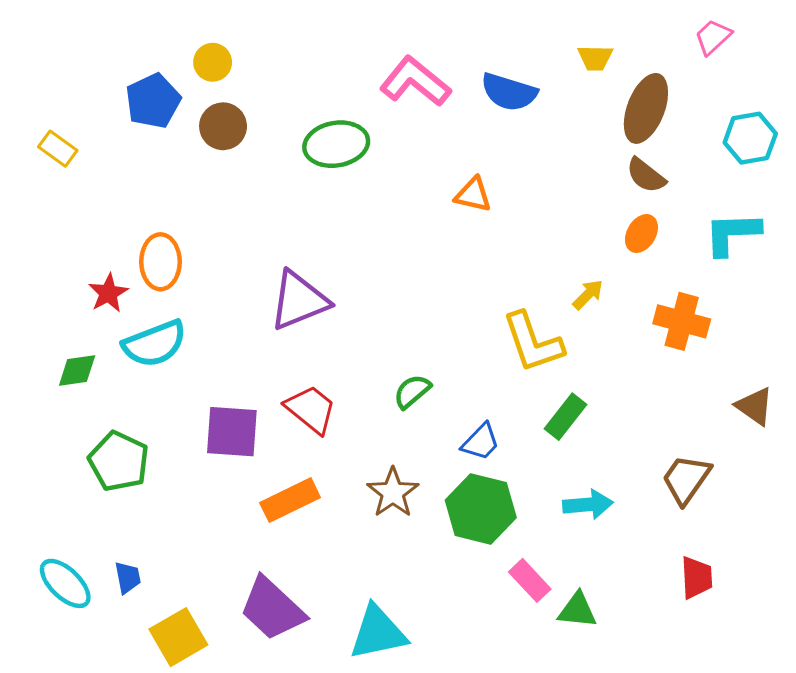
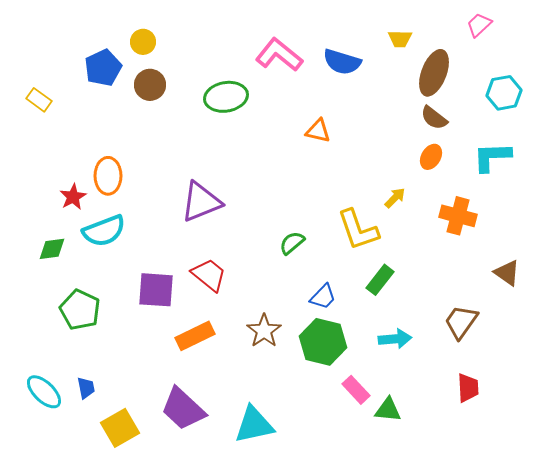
green semicircle: (412, 391) -> (292, 243), moved

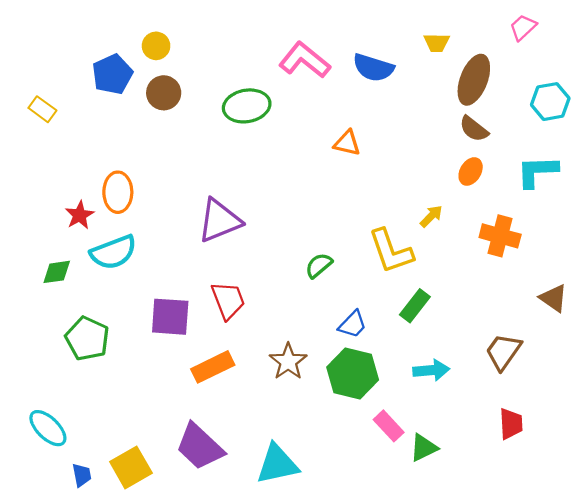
red trapezoid: (209, 275) -> (228, 300), turned 30
blue trapezoid: (86, 388) -> (82, 475), moved
green triangle: (388, 410) -> (424, 448), turned -32

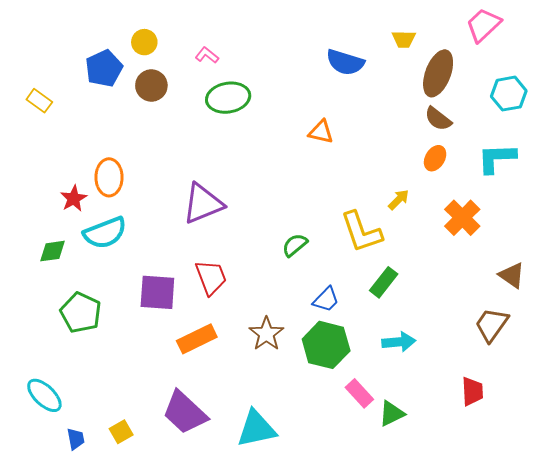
pink trapezoid: (523, 27) -> (483, 25), size x1.4
pink L-shape: (305, 60) -> (207, 55), moved, size x0.5
orange cross: (500, 236) -> (462, 218), turned 30
brown trapezoid: (503, 352) -> (492, 325), moved
yellow square: (131, 467) -> (121, 432), size x0.6

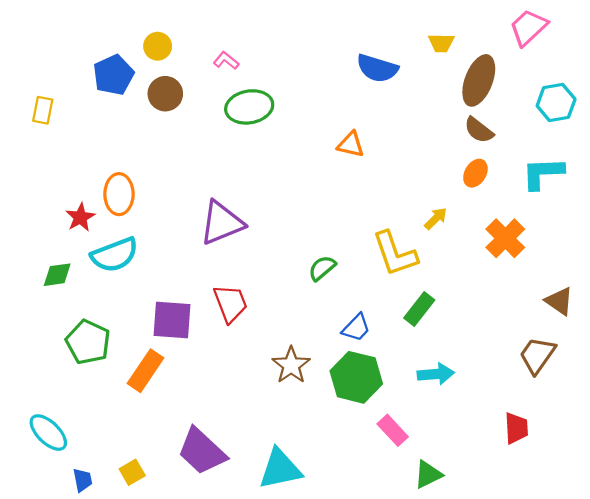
yellow rectangle: (39, 101) -> (43, 110), turned 65
orange rectangle: (197, 339) -> (145, 371), moved, turned -30
green triangle: (392, 414) -> (428, 474), moved

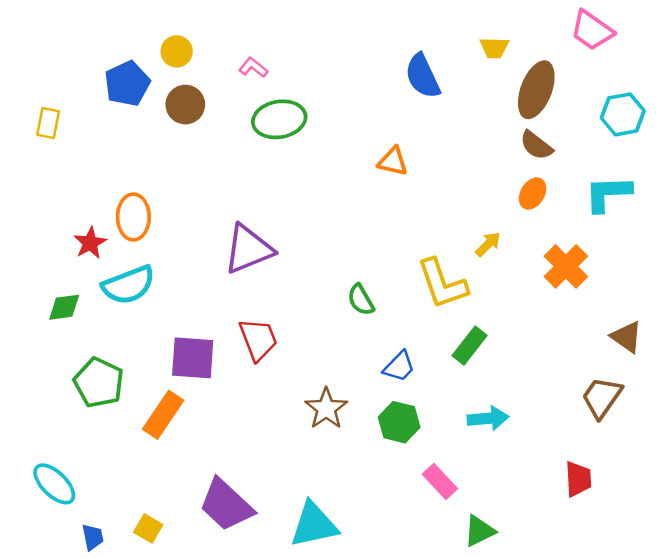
pink trapezoid: (528, 27) -> (592, 30), turned -102
blue semicircle: (377, 68) -> (423, 76), turned 48
green semicircle: (322, 268) -> (361, 300), turned -80
green hexagon: (356, 377) -> (399, 422), size x0.7
yellow square: (132, 472) -> (148, 528), turned -30

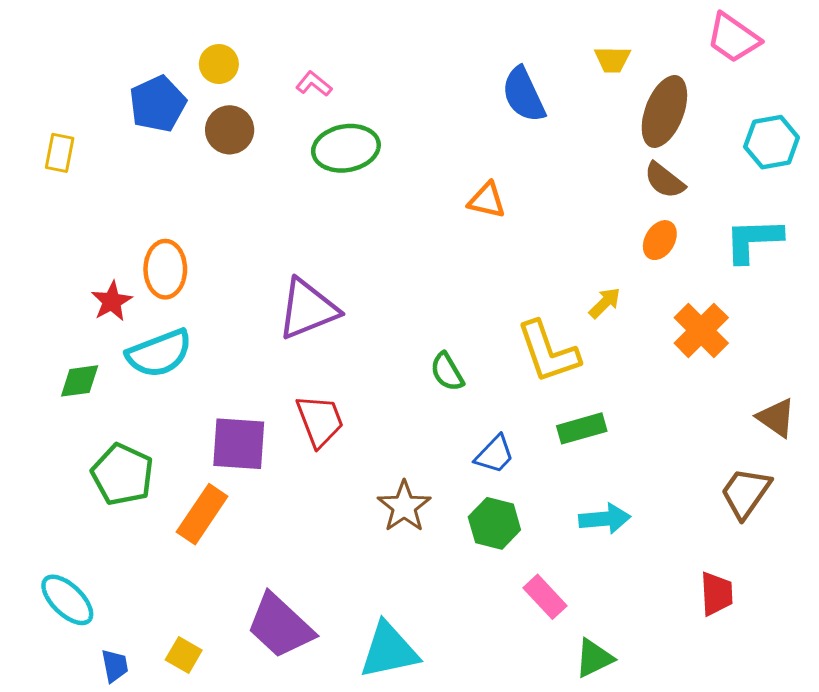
green rectangle: (470, 346) -> (582, 428), turned 36

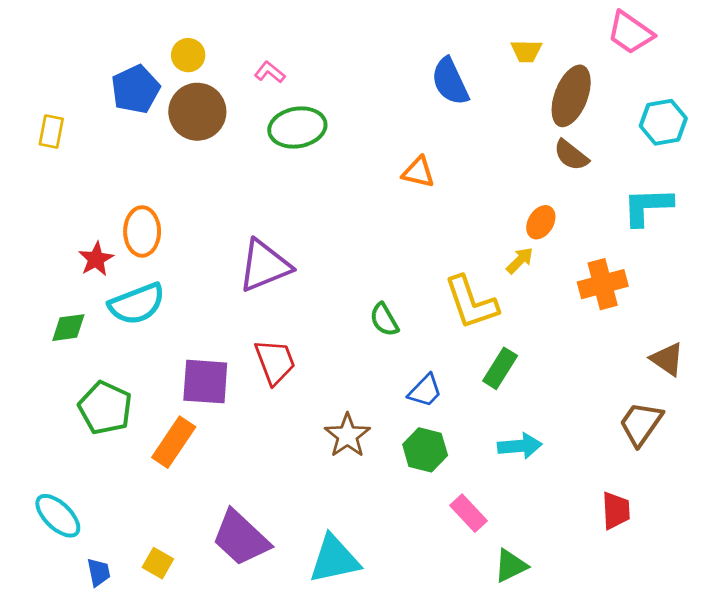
brown circle: (230, 130) -> (197, 112), size x1.4
orange ellipse: (660, 240) -> (541, 222), moved
orange cross: (701, 330) -> (603, 284), turned 30
green rectangle: (582, 428) -> (500, 368), turned -42

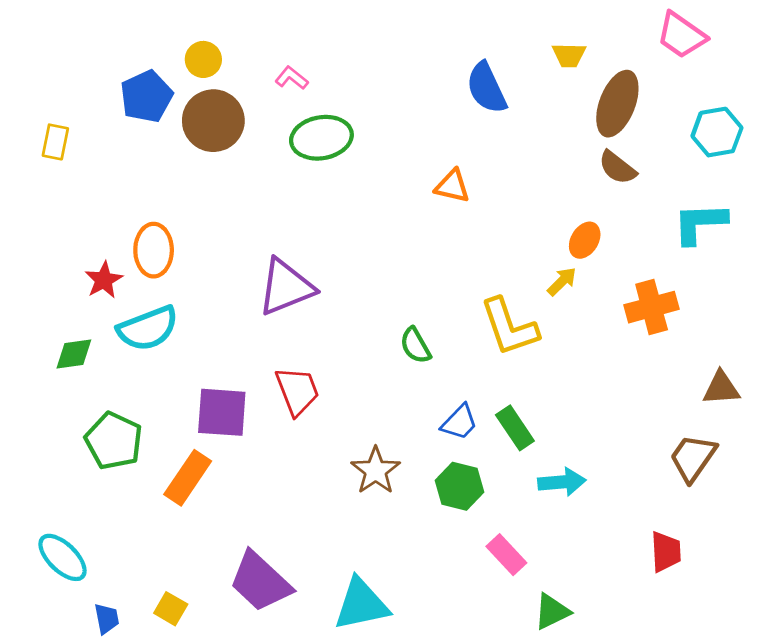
brown triangle: (667, 359) -> (721, 388), turned -39
green rectangle: (500, 368) -> (515, 428), moved, turned -66

